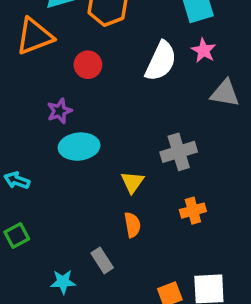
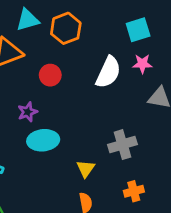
pink star: (204, 50) -> (142, 64), turned -30

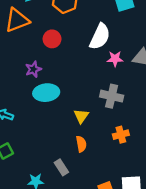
pink star: (142, 64) -> (115, 59), moved
gray cross: (122, 145) -> (112, 96), turned 30

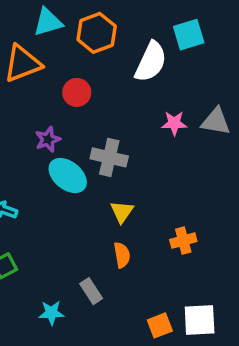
white semicircle: (100, 37) -> (151, 62), moved
cyan ellipse: (46, 93) -> (68, 176), turned 45
gray cross: (112, 96) -> (109, 157), moved

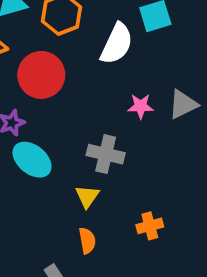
red circle: (77, 92) -> (41, 75), size x1.6
gray triangle: (216, 121) -> (183, 104), turned -36
gray cross: (109, 157) -> (106, 154), moved

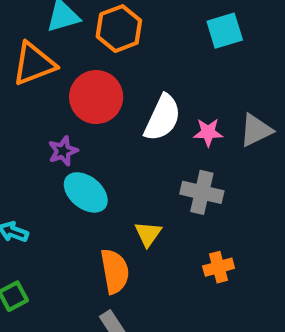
white semicircle: (117, 44) -> (162, 118), moved
gray cross: (106, 154) -> (202, 192), moved
orange semicircle: (87, 241) -> (115, 271), moved, size x1.5

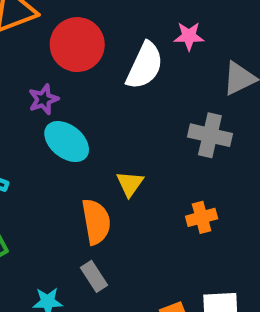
pink star: (208, 132) -> (189, 36), moved
gray cross: (202, 192) -> (210, 135), moved

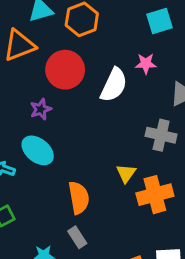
cyan ellipse: (67, 142) -> (38, 150), moved
yellow triangle: (130, 184) -> (126, 173), moved
orange cross: (202, 217) -> (155, 195), size x1.6

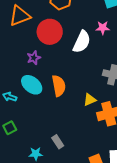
yellow triangle: (126, 173) -> (90, 100), turned 32
orange semicircle: (79, 198) -> (59, 86), moved

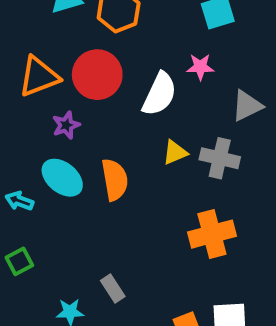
orange triangle: (20, 16) -> (39, 77), moved
yellow triangle: (90, 100) -> (175, 152), moved

